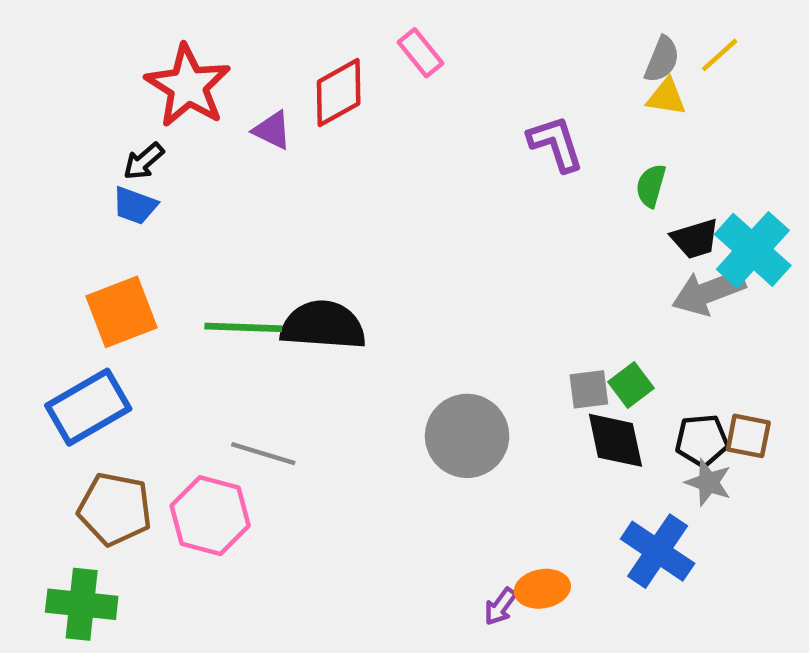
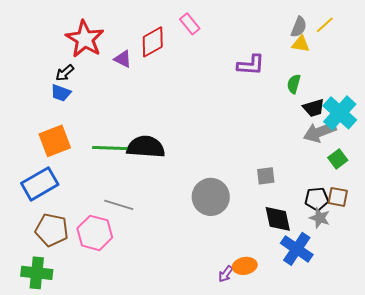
purple L-shape: (556, 144) -> (251, 65), turned 112
green square: (631, 385) -> (338, 159), moved
black diamond: (615, 440) -> (278, 219), moved

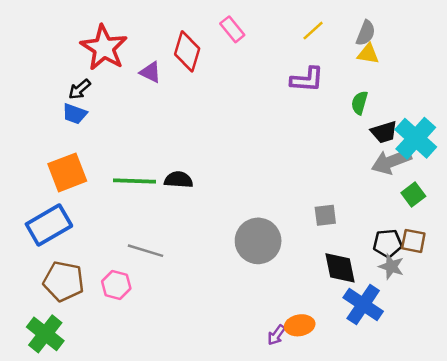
yellow line: (325, 25) -> (313, 31), moved
red diamond: (153, 42) -> (187, 51), turned -44
black semicircle: (146, 147) -> (179, 180), size x0.6
pink hexagon: (95, 233) -> (116, 285), size x0.7
green cross: (37, 273) -> (45, 334), turned 32

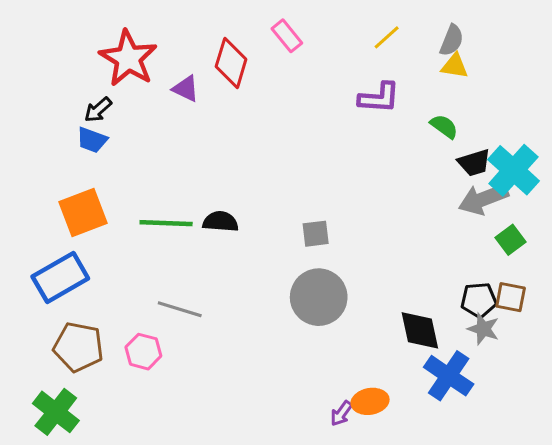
green semicircle: (360, 103) -> (444, 126), turned 110
gray square: (325, 215) -> (316, 234), moved

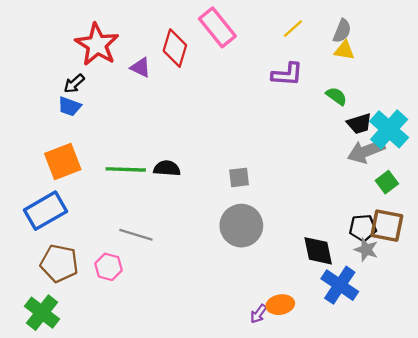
pink rectangle: (287, 36) -> (217, 27), size x1.6
brown square: (511, 297) -> (387, 226), size x1.4

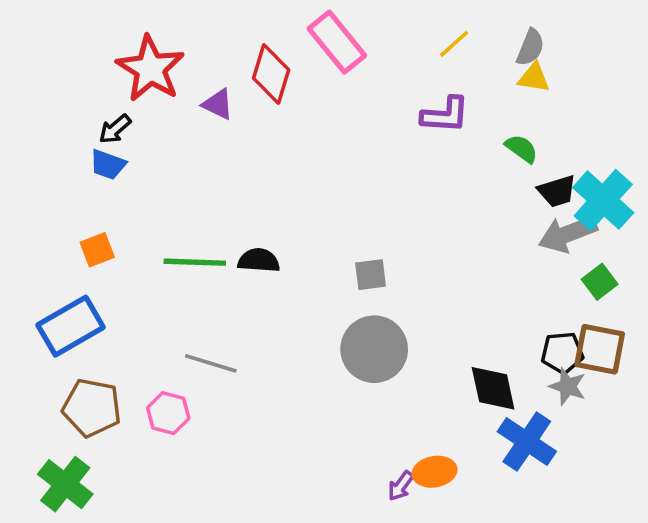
orange square: (63, 161) -> (97, 250), size x0.6

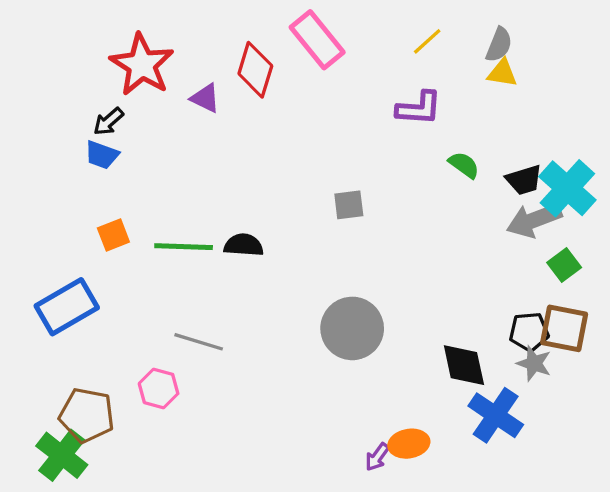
green semicircle: (521, 149) -> (464, 165), moved
orange square: (97, 250) -> (113, 235), moved
gray square: (371, 275) -> (349, 205), moved
brown pentagon: (92, 408) -> (87, 415), moved

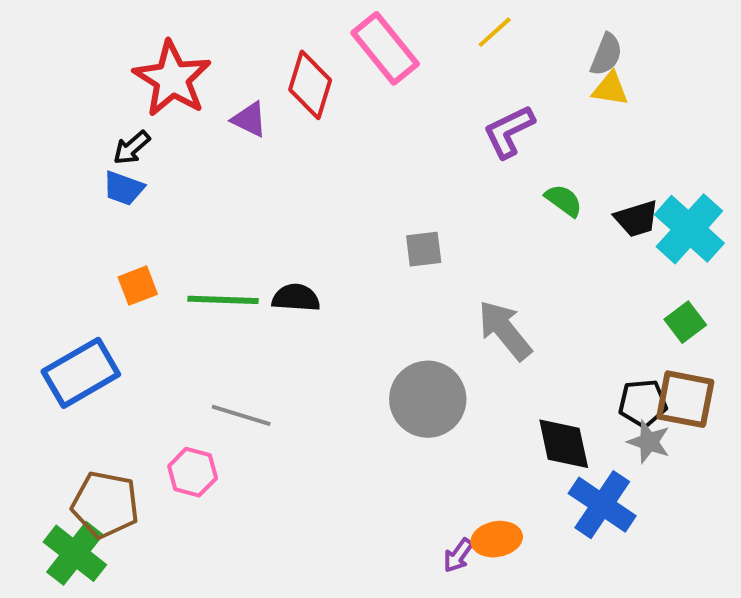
yellow line: (427, 41) -> (495, 32), moved
purple L-shape: (419, 108) -> (509, 131), turned 150
gray arrow: (534, 220) -> (505, 330), moved, turned 72

